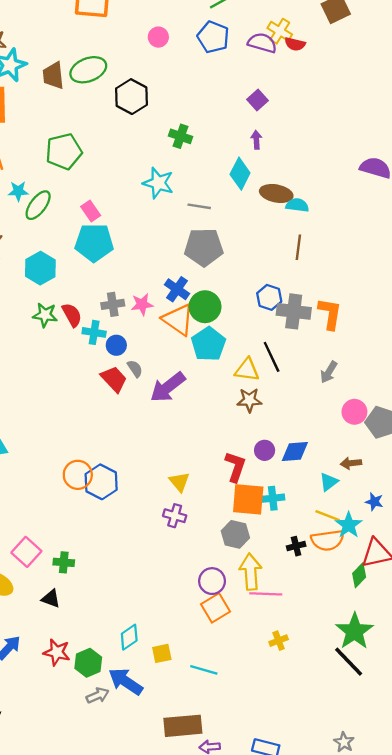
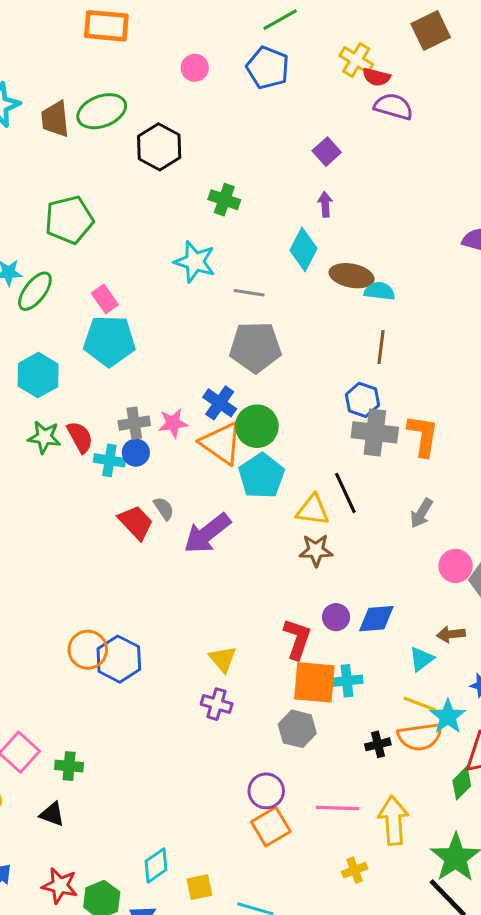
purple semicircle: (262, 43) -> (393, 107), moved
blue hexagon: (269, 297) -> (362, 400), moved
blue circle: (116, 345) -> (136, 453), moved
yellow arrow: (251, 572) -> (393, 820), moved

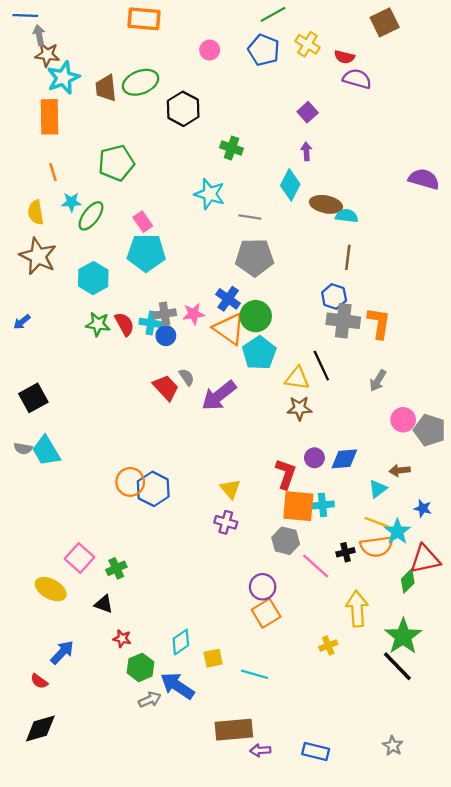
yellow cross: (356, 60) -> (308, 44), moved
cyan cross: (109, 460) -> (151, 323), moved
green cross: (69, 766) -> (116, 568), turned -30
pink line: (338, 808) -> (316, 566), moved, turned 40
red star: (60, 886) -> (122, 639), moved, size x0.7

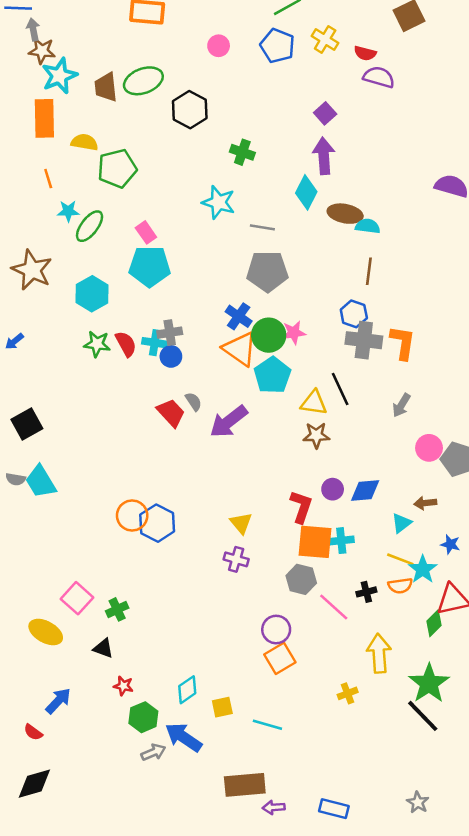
purple arrow: (306, 151) -> (324, 156), size x1.8
yellow semicircle: (36, 212) -> (85, 142), moved, turned 110
pink star: (194, 314) -> (294, 333), moved
orange semicircle: (377, 546) -> (400, 586), size x0.7

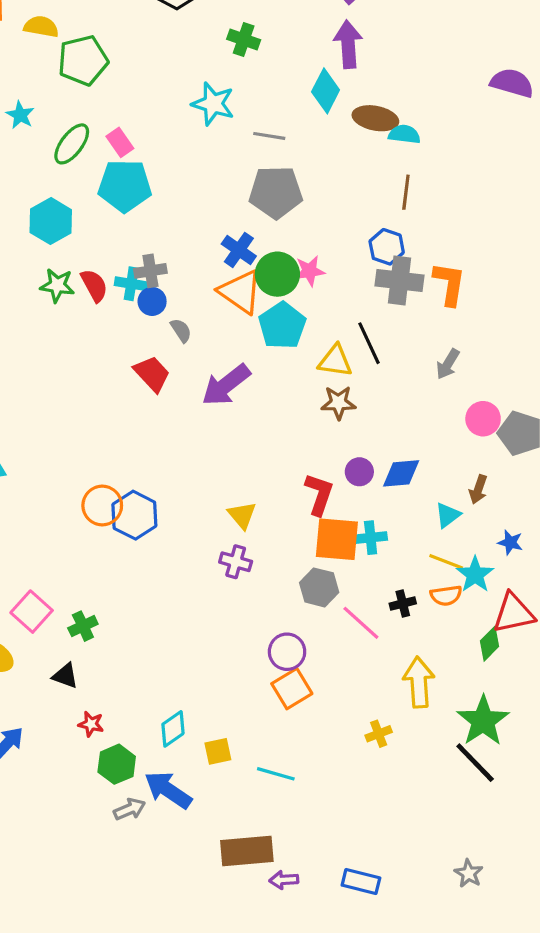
cyan star: (68, 211) -> (20, 115), turned 30
green ellipse: (90, 226) -> (72, 144), moved
gray semicircle: (193, 402) -> (181, 330), moved
brown arrow: (425, 503) -> (478, 489), turned -65

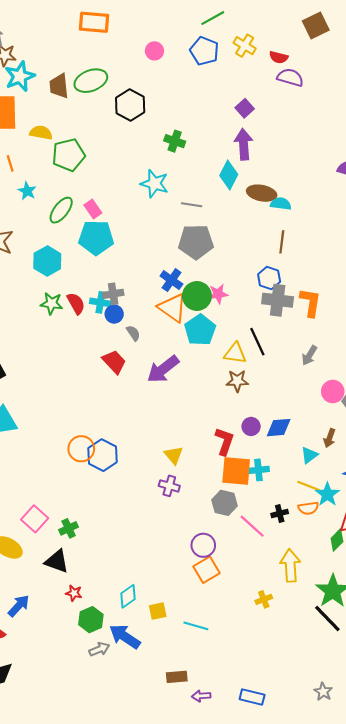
black triangle: (65, 676) -> (57, 561), size x1.4
brown rectangle: (247, 851) -> (177, 677), size x0.6

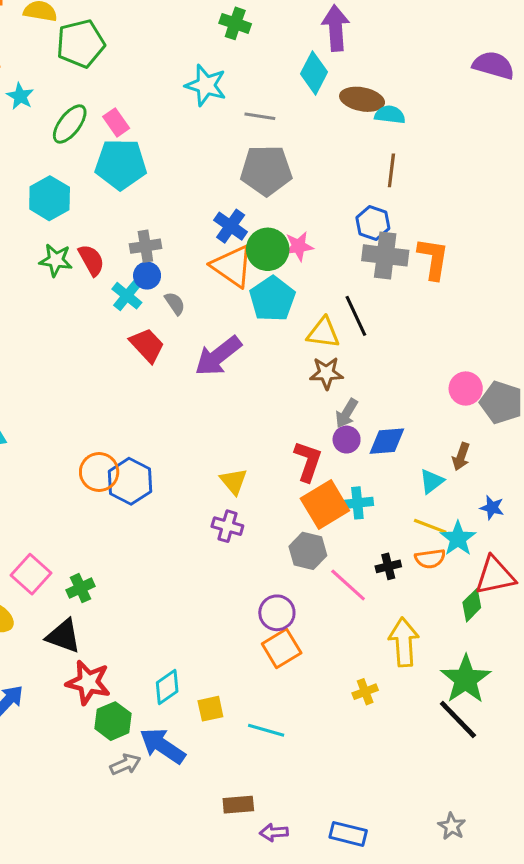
cyan cross: (100, 302) -> (127, 296), moved, turned 30
gray arrow: (309, 355) -> (347, 413), moved
orange square: (236, 471) -> (325, 505), turned -36
red star: (74, 593) -> (88, 682), size x1.8

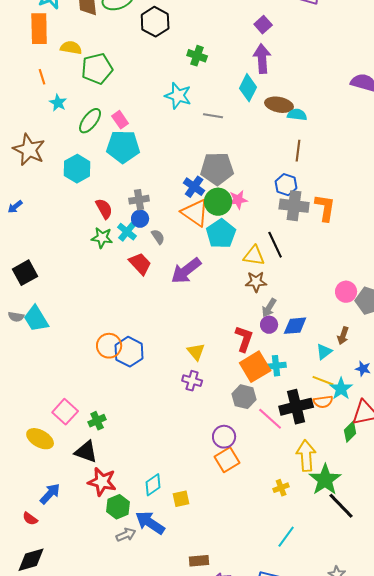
gray pentagon: (266, 170) -> (217, 169), moved
green star: (56, 260) -> (102, 238), moved
black cross: (388, 566) -> (296, 407), size x2.0
green star: (466, 679) -> (325, 480), moved
cyan line: (266, 730) -> (286, 537), moved, turned -70

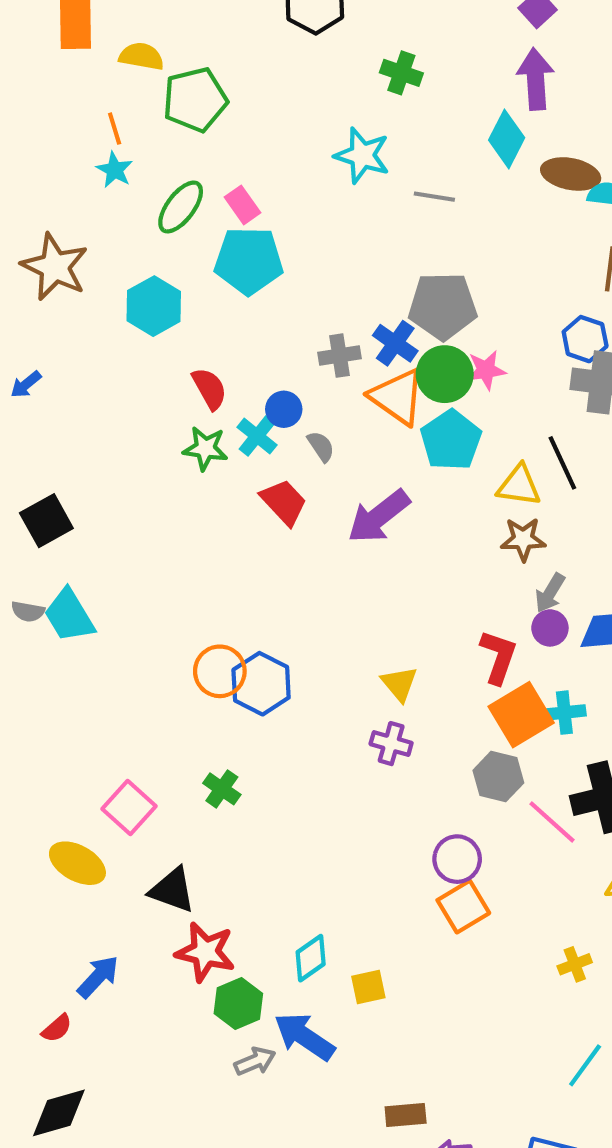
orange line: (42, 77) -> (115, 129), moved
gray cross: (139, 200) -> (339, 356), moved
green cross: (97, 421) -> (222, 789), moved, turned -30
red semicircle: (30, 519) -> (57, 1028), turned -77

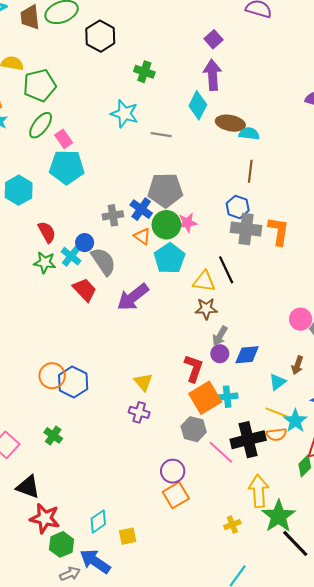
green ellipse: (181, 207) -> (41, 125), moved
orange triangle: (397, 397) -> (142, 236), size x0.6
gray semicircle: (321, 446) -> (103, 261), size x1.8

